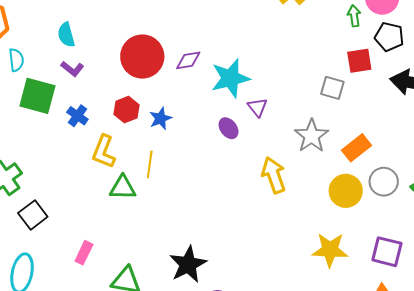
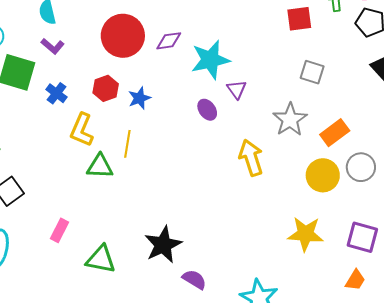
red square: (359, 61) -> (299, 19), moved

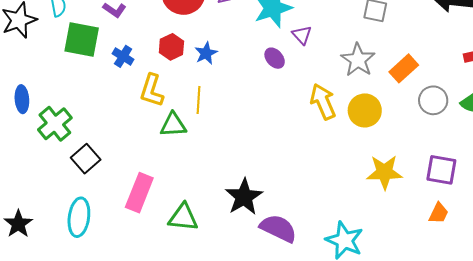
yellow circle: (323, 175) -> (365, 110), moved
pink rectangle: (59, 230) -> (139, 193), size x1.6
purple semicircle: (194, 279) -> (278, 228), size x1.5

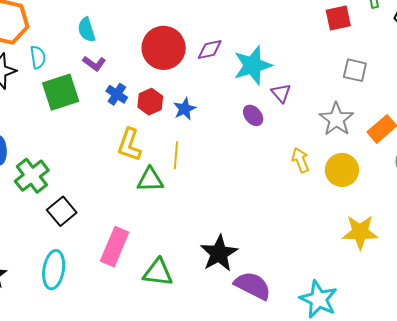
green square: (82, 40) -> (61, 92), turned -30
blue cross: (123, 56) -> (117, 94), moved
yellow arrow: (323, 102) -> (300, 160), size x0.7

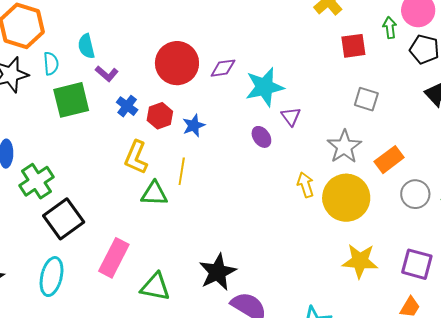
cyan semicircle: (87, 30) -> (86, 46), moved
yellow circle: (342, 170) -> (346, 198), size x1.4
black square: (62, 211) -> (64, 219), size x1.4

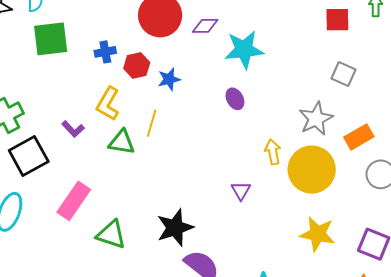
purple L-shape: (107, 74) -> (73, 129), moved
blue cross: (127, 106) -> (105, 52), turned 35
purple triangle: (291, 117) -> (241, 191), moved

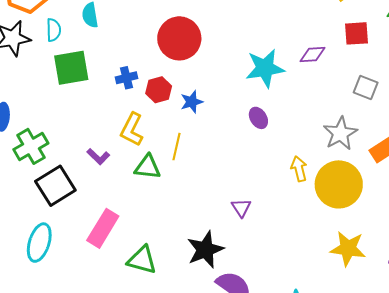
purple diamond: (205, 26) -> (312, 55), moved
purple triangle: (241, 191) -> (241, 208), moved

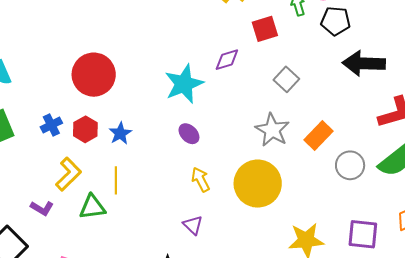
gray square: (366, 87) -> (286, 79), turned 35
yellow L-shape: (132, 129) -> (68, 174), turned -148
yellow arrow: (299, 169) -> (201, 180), moved
yellow circle: (339, 184) -> (258, 184), moved

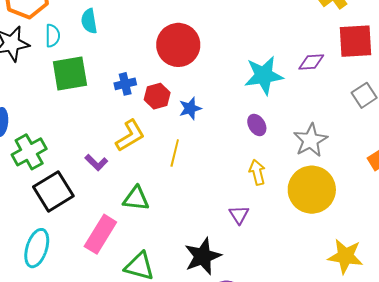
red square: (265, 29) -> (355, 41), size x1.4
gray star: (272, 130) -> (311, 140), moved
green triangle: (92, 207) -> (136, 199), moved

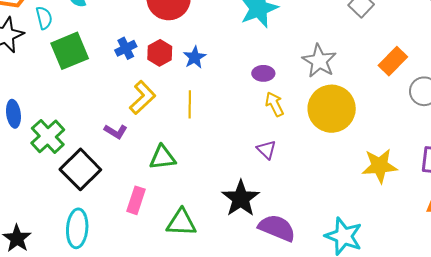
purple ellipse: (257, 125) -> (263, 73), moved, turned -45
pink rectangle: (100, 234) -> (136, 200), size x0.7

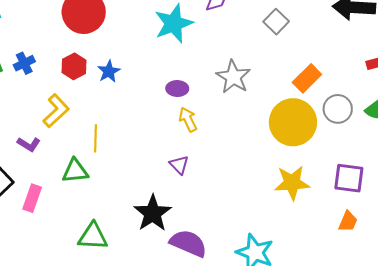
blue cross: (126, 48) -> (24, 63), moved
yellow line: (190, 104) -> (96, 138), moved
yellow circle: (332, 109) -> (293, 122), moved
pink rectangle: (136, 200) -> (32, 198), moved

